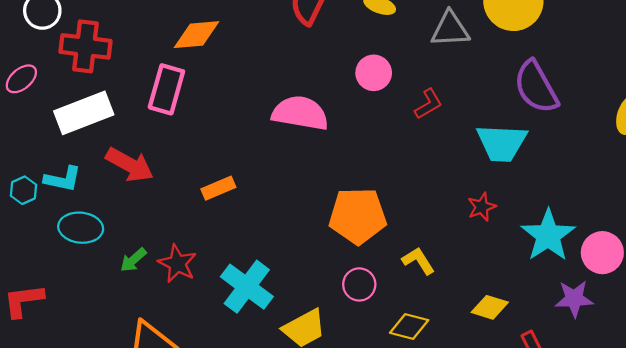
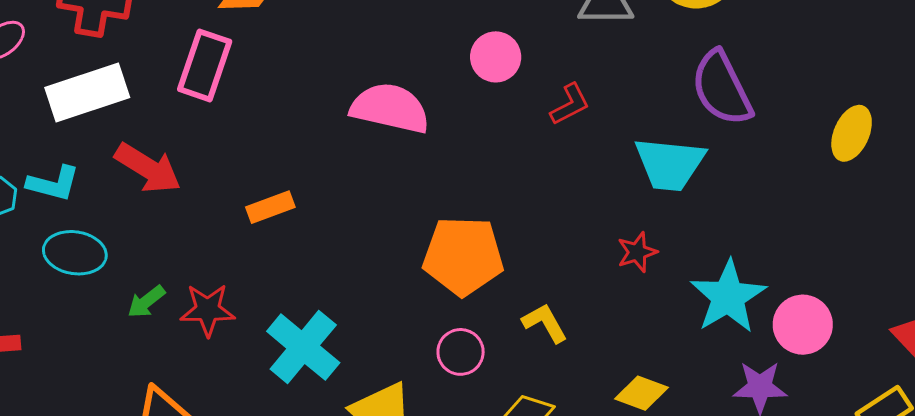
red star: (177, 264) -> (208, 310), turned -30

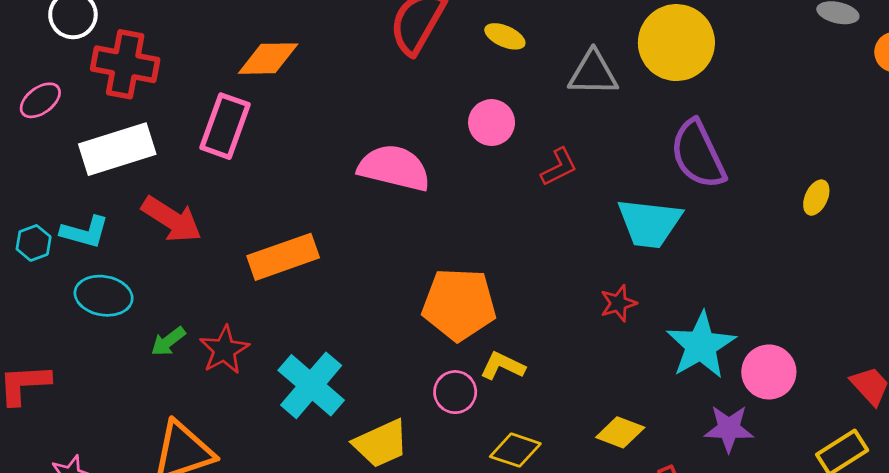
yellow ellipse: (852, 133) -> (816, 198), size x0.7
orange rectangle: (270, 207) -> (283, 257), size x1.6
red star: (208, 310) -> (224, 350), turned -30
yellow L-shape: (545, 323) -> (503, 366), moved, turned -36

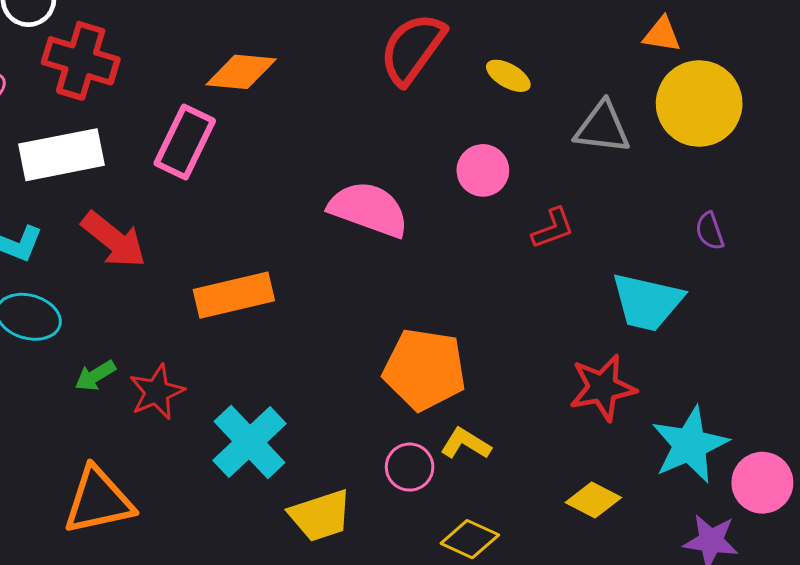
purple semicircle: (698, 154) -> (710, 231), size x0.5
red star: (618, 303) -> (603, 388), size x1.6
yellow diamond: (620, 432) -> (593, 500), moved

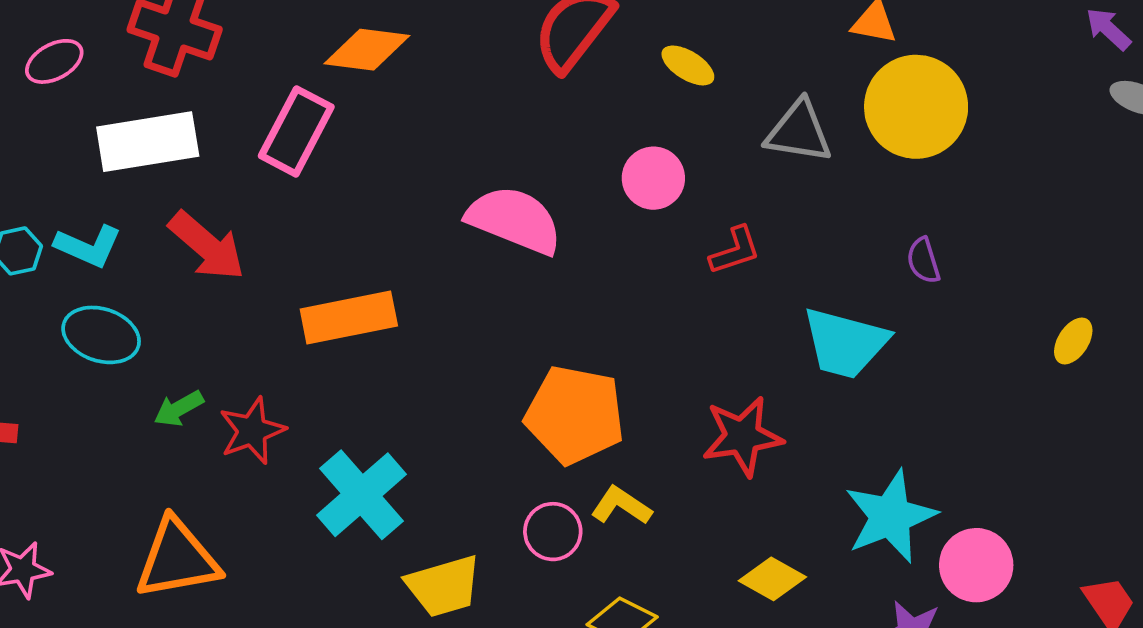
red star: (603, 388) -> (742, 436), moved

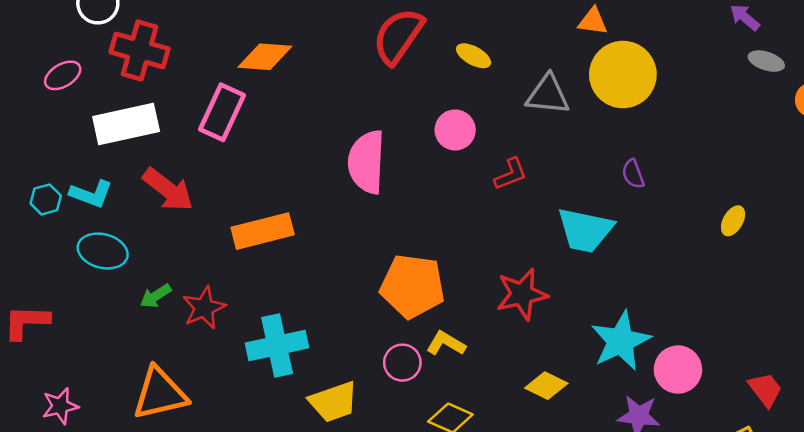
pink semicircle: (514, 220) -> (367, 162), turned -106
cyan cross: (362, 495) -> (277, 345), turned 32

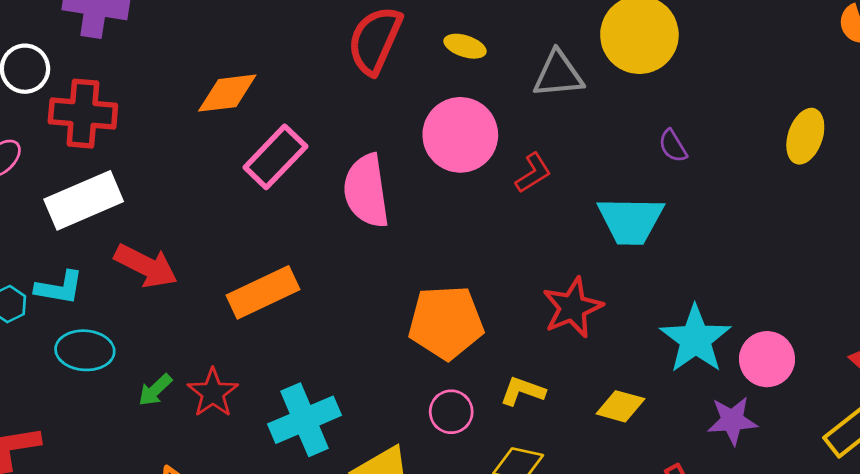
pink rectangle: (222, 112) -> (275, 157), moved, turned 30
pink circle: (455, 130) -> (460, 135), size x1.6
yellow ellipse: (733, 221) -> (805, 136), moved, size x1.5
yellow L-shape: (446, 343) -> (523, 391), moved

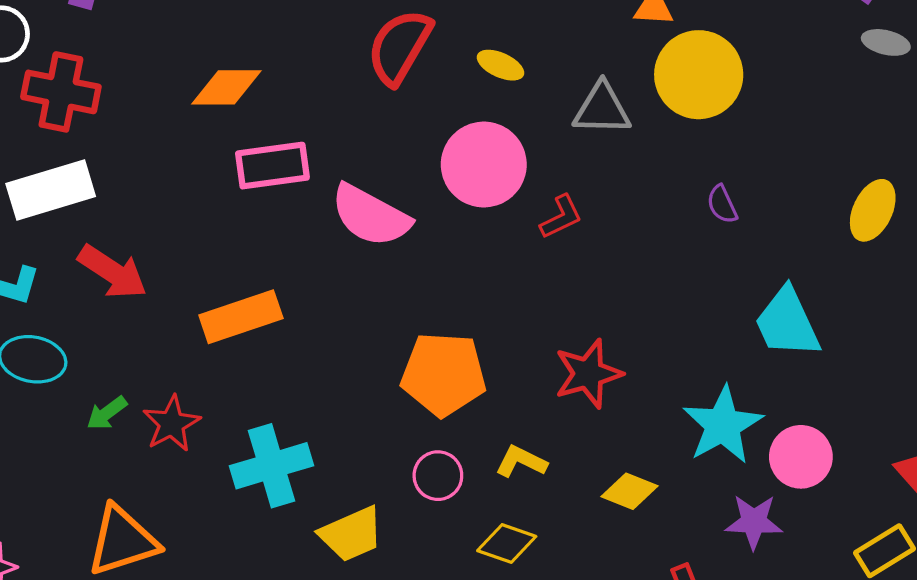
pink rectangle: (275, 157) -> (272, 166), turned 32
pink semicircle: (366, 191) -> (371, 216), turned -60
cyan trapezoid: (631, 221) -> (787, 323), moved, turned 58

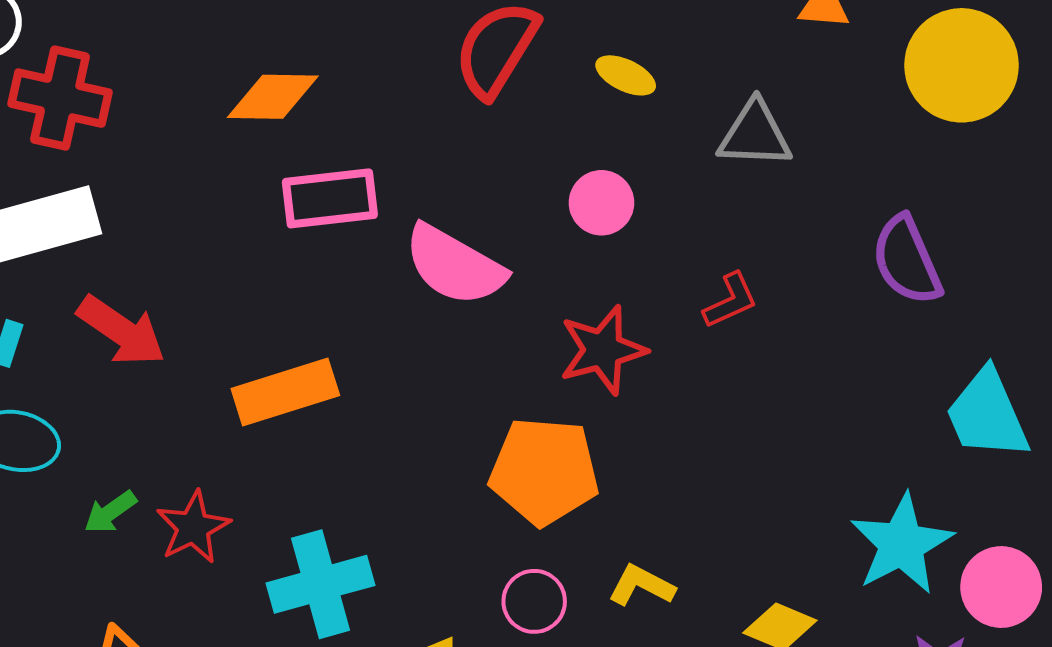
yellow circle: (699, 75) -> (962, 65), moved
pink circle: (484, 165) -> (601, 203), size x0.6
purple semicircle: (722, 204) -> (907, 260), size x1.8
red L-shape: (561, 217) -> (730, 301), moved
red star: (588, 374) -> (603, 350), moved

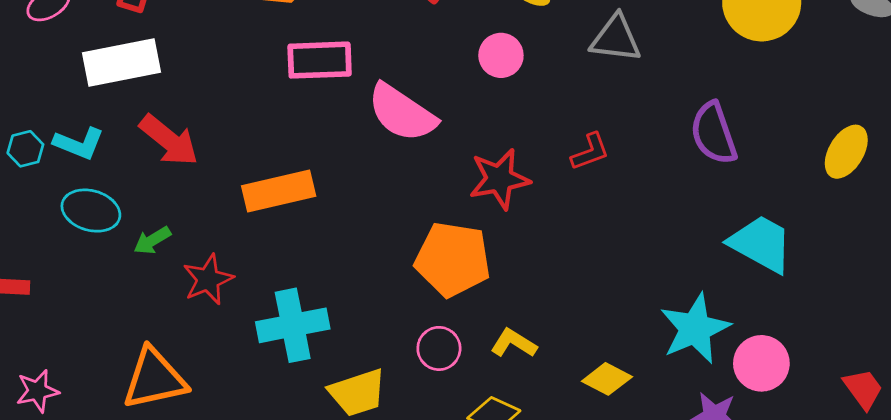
pink circle: (601, 203) -> (501, 55), moved
cyan trapezoid: (987, 414) -> (761, 244), turned 138
green arrow: (110, 512) -> (152, 240), moved

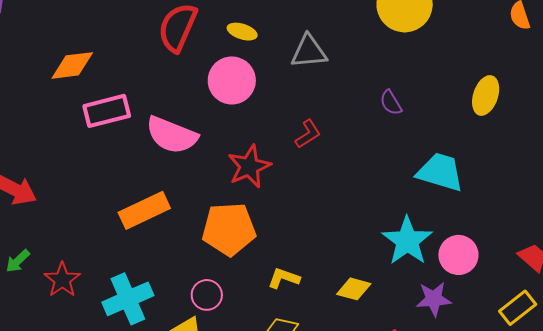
pink circle: (501, 55) -> (232, 80), size x1.5
purple semicircle: (714, 133) -> (391, 103), size x0.6
orange rectangle: (279, 191) -> (144, 210), moved
pink circle: (439, 348) -> (207, 295), moved

